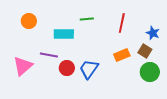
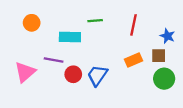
brown square: (145, 51) -> (159, 56), turned -32

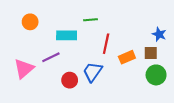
red line: (133, 25) -> (106, 44), moved
purple line: (54, 60) -> (51, 57), turned -36
red circle: (73, 74) -> (70, 80), moved

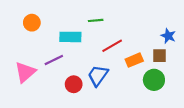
red line: (106, 44) -> (112, 46), turned 48
green circle: (156, 75) -> (154, 80), moved

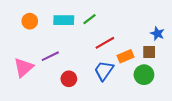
green line: (96, 20) -> (89, 19), turned -32
cyan rectangle: (70, 37) -> (64, 20), moved
blue trapezoid: (98, 75) -> (104, 71), moved

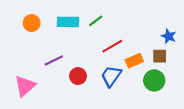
pink triangle: (24, 67) -> (25, 86), moved
red circle: (69, 79) -> (78, 76), moved

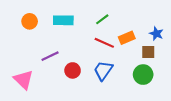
green line: (96, 21) -> (102, 19), moved
red line: (112, 46) -> (104, 43), turned 54
orange rectangle: (134, 61) -> (127, 38), moved
pink triangle: (25, 86) -> (23, 80), turned -35

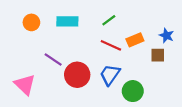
purple line: (50, 56) -> (53, 59), turned 60
red circle: (73, 70) -> (77, 75), size x1.5
green circle: (143, 75) -> (133, 91), moved

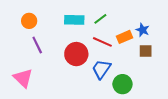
cyan rectangle: (67, 21) -> (74, 20), moved
blue star: (167, 36) -> (143, 30), moved
purple line: (53, 59) -> (37, 45), moved, turned 30
red circle: (77, 75) -> (76, 54), moved

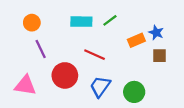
red line: (102, 42) -> (95, 55), moved
red circle: (76, 54) -> (65, 75), moved
blue trapezoid: (101, 69) -> (100, 86), moved
pink triangle: (23, 78) -> (25, 85), turned -35

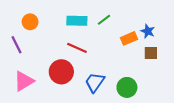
purple line: (41, 49) -> (17, 45), moved
red line: (95, 55) -> (77, 48), moved
pink triangle: (25, 85) -> (24, 81), turned -40

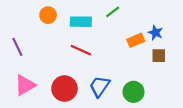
green line: (104, 20) -> (113, 12), moved
orange circle: (30, 22) -> (48, 15), moved
red circle: (61, 72) -> (64, 89), moved

